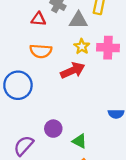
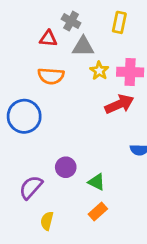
gray triangle: (78, 20) -> (83, 47), moved
red arrow: (73, 70) -> (119, 104), moved

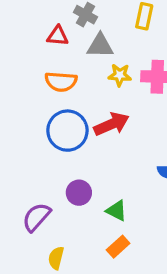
yellow star: (99, 71) -> (120, 75), turned -30
red arrow: (119, 104) -> (112, 124), moved
blue circle: (24, 116) -> (67, 131), moved

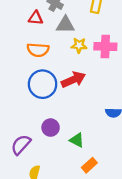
orange rectangle: (118, 247) -> (89, 165), moved

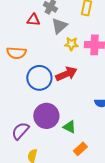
gray triangle: (65, 25) -> (59, 26), turned -42
orange semicircle: (38, 50) -> (16, 53), moved
purple circle: (51, 128) -> (46, 116), size x1.6

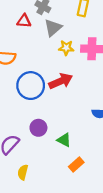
purple circle: (46, 116) -> (38, 128), size x0.6

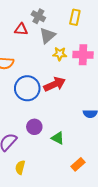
orange rectangle: (76, 164) -> (78, 164), moved

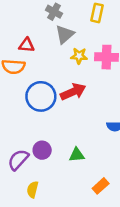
red triangle: (21, 29) -> (27, 45), moved
purple circle: (34, 127) -> (42, 150), moved
green triangle: (58, 138) -> (77, 155), turned -32

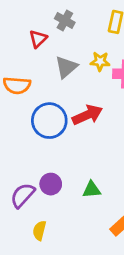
gray triangle: (65, 34) -> (66, 67), moved
red triangle: (27, 45) -> (38, 39), moved, turned -49
yellow star: (79, 56) -> (100, 61), moved

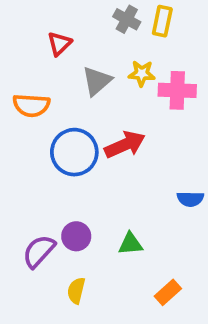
gray cross: (65, 21) -> (127, 19), moved
yellow semicircle: (39, 231) -> (76, 291), moved

